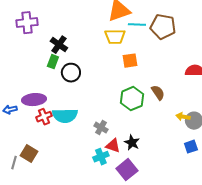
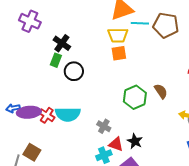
purple cross: (27, 23) -> (30, 21), turned 30
orange square: (130, 61) -> (119, 53), moved
purple ellipse: (34, 100) -> (29, 112), moved
red cross: (44, 117) -> (47, 115), turned -35

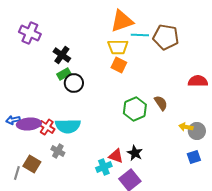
orange square: (119, 53) -> (119, 65), turned 35
green rectangle: (56, 60) -> (64, 74), moved, turned 40
gray cross: (104, 126) -> (58, 151), moved

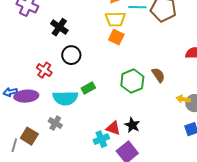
green rectangle: (64, 74) -> (88, 88), moved
red cross: (47, 127) -> (44, 70), moved

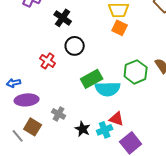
green rectangle: (88, 88) -> (92, 79), size x1.5
purple ellipse: (26, 96) -> (27, 100), moved
cyan semicircle: (65, 98) -> (108, 89), moved
black star: (132, 125) -> (83, 129), moved
gray line: (14, 145) -> (18, 136), turned -56

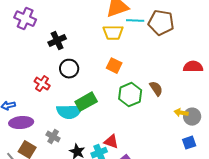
black cross: (63, 18) -> (57, 41), turned 30
orange square: (120, 28) -> (114, 66), moved
cyan semicircle: (108, 89) -> (69, 112), moved

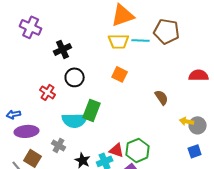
cyan line: (135, 21) -> (141, 40), moved
green hexagon: (130, 95) -> (138, 150), moved
green rectangle: (86, 102) -> (92, 110), turned -40

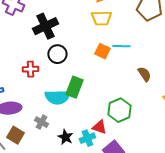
cyan line: (141, 40) -> (121, 46), moved
black cross: (63, 49) -> (45, 26), size x1.4
red cross: (48, 92) -> (30, 69), turned -35
green hexagon: (138, 150) -> (119, 110), moved

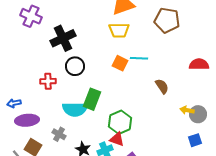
green hexagon: (119, 110) -> (120, 122), moved

